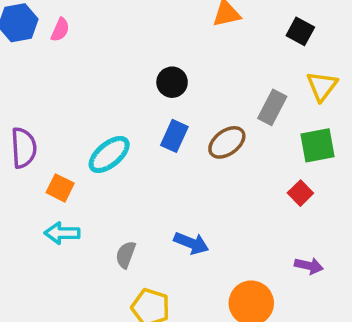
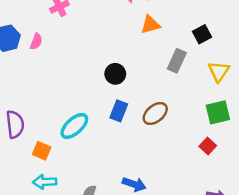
black square: (300, 31) -> (202, 34), turned 36
gray rectangle: (272, 107) -> (177, 61), moved

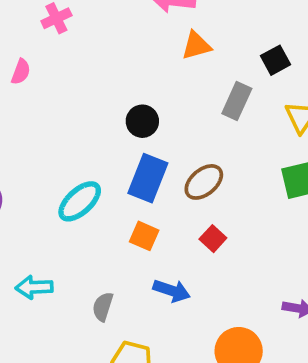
blue rectangle: (119, 111) -> (148, 178), size x1.4
red square: (208, 146) -> (213, 239), moved
orange square: (42, 151) -> (144, 236), moved

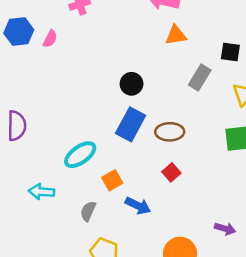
black square: (275, 60) -> (230, 52), turned 30
brown ellipse: (204, 182) -> (170, 132), turned 32
cyan ellipse: (80, 201) -> (80, 155), moved
orange square: (144, 236) -> (112, 180), moved, turned 30

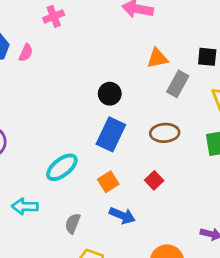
orange triangle: (176, 35) -> (157, 58), moved
brown ellipse: (170, 132) -> (165, 133), moved
orange square: (112, 180) -> (108, 182), moved

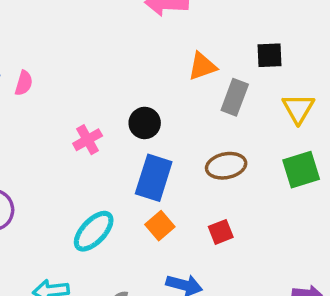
pink cross: (54, 16) -> (88, 140), moved
red square: (154, 180) -> (221, 232), turned 30
orange square: (108, 182) -> (160, 226), moved

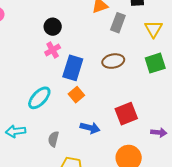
black circle: (145, 123) -> (53, 27), moved
pink cross: (88, 140) -> (53, 50), moved
red square: (221, 232) -> (126, 114), moved, size x1.6

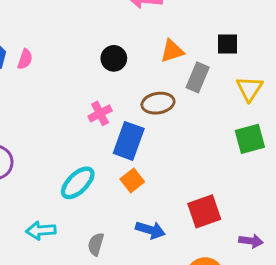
black circle: (53, 27) -> (114, 58), moved
brown ellipse: (113, 61) -> (158, 103), moved

